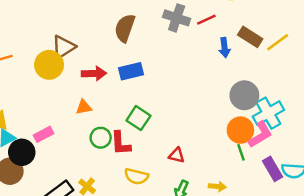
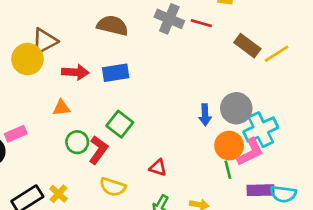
red line: (206, 20) -> (201, 23), turned 36
brown semicircle: (125, 28) -> (113, 26), turned 80
blue arrow: (224, 48) -> (205, 115), moved
red L-shape: (121, 143) -> (98, 150), turned -145
purple rectangle: (272, 169) -> (260, 190), turned -65

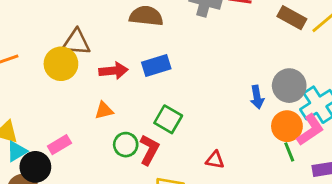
brown triangle: (45, 41) -> (76, 42), turned 40

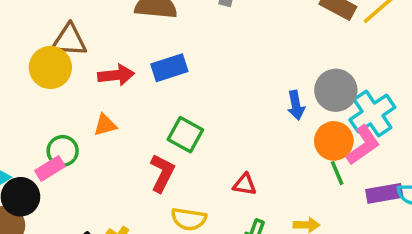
green circle: (126, 145) -> (63, 151), moved

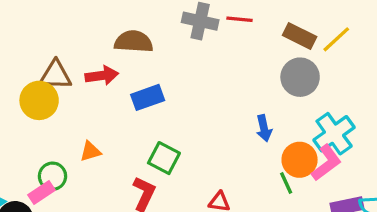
red arrow: (116, 75) -> (102, 76), moved
gray circle: (336, 90) -> (300, 77), moved
green line: (337, 173) -> (286, 183), moved

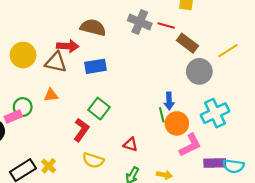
brown rectangle: (300, 36) -> (187, 43), moved
brown triangle: (56, 75) -> (56, 62), moved
orange circle: (300, 160) -> (177, 123), moved
pink L-shape: (326, 163) -> (190, 145), moved
green line: (286, 183) -> (162, 115), moved

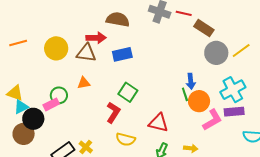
yellow line: (228, 51) -> (241, 50), moved
red triangle: (130, 144) -> (158, 123), size x1.5
purple rectangle: (215, 163) -> (234, 112), moved

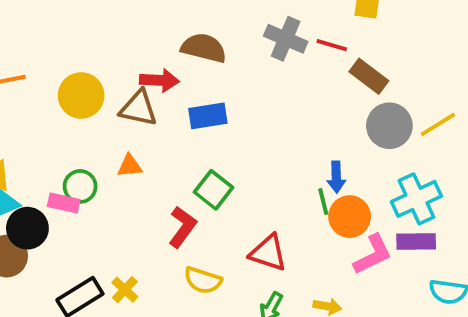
pink rectangle: (51, 104) -> (64, 203), turned 35

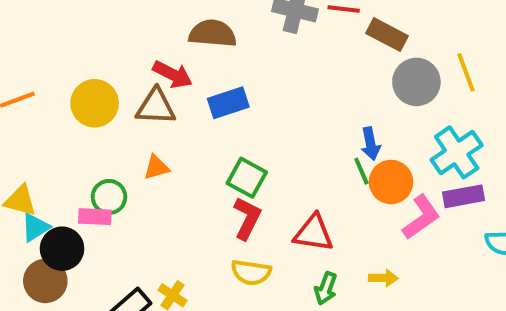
red arrow: (159, 80) -> (172, 74), turned 33
yellow line: (438, 124) -> (466, 72), turned -69
red L-shape: (182, 227) -> (247, 218), moved

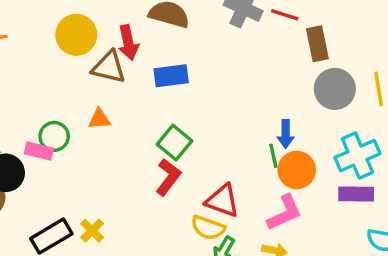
brown rectangle: (387, 35) -> (317, 44), turned 40
red arrow: (172, 74) -> (128, 43), turned 40
yellow circle: (95, 103) -> (76, 35), moved
pink L-shape: (421, 217) -> (285, 213), moved
yellow semicircle: (251, 272) -> (208, 228), moved

